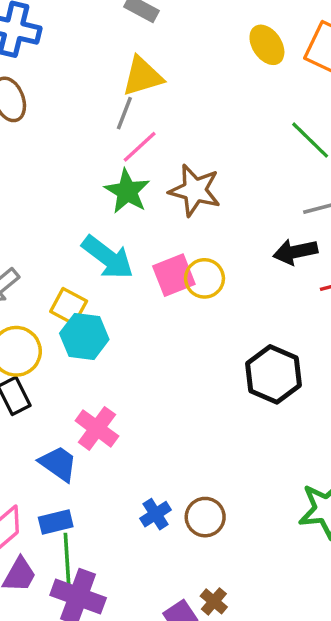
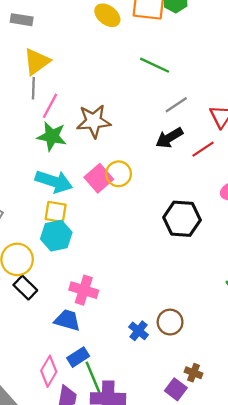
yellow square: (69, 306) -> (56, 212), moved

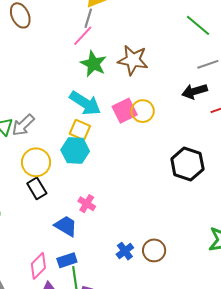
pink line: (50, 106) -> (83, 36), moved
pink cross: (84, 290) -> (87, 204), size x0.7

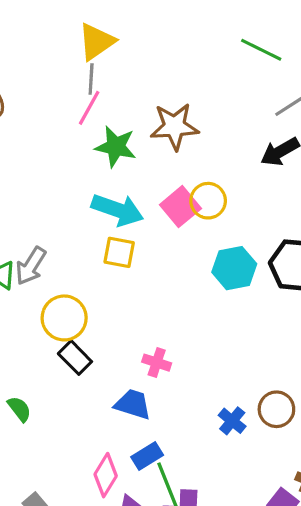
cyan hexagon: (75, 151) -> (234, 268), moved

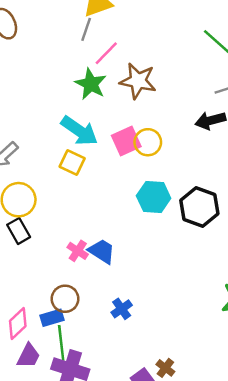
pink line: (89, 108) -> (106, 53), moved
blue trapezoid: (133, 404) -> (102, 251), moved
brown circle: (276, 409) -> (65, 299), moved

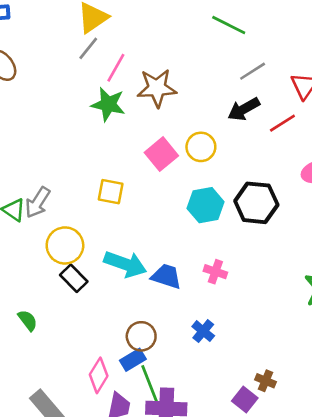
gray line: (86, 29) -> (88, 48), turned 35
cyan arrow: (79, 131) -> (125, 264), moved
yellow circle: (148, 142) -> (201, 147), moved
pink cross: (78, 251) -> (215, 272), moved

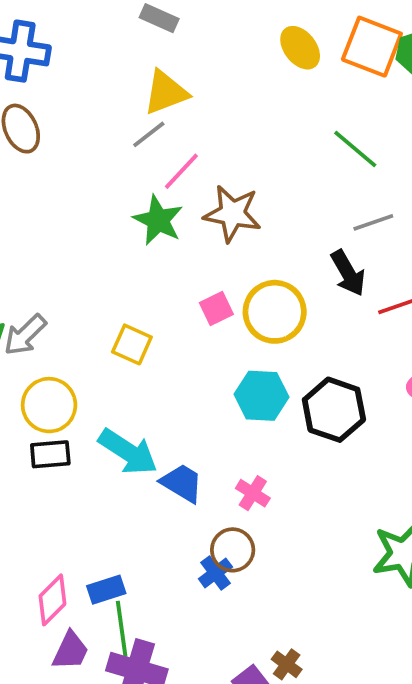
black arrow: (244, 109) -> (348, 273), turned -104
yellow circle: (201, 147) -> (275, 312), size x1.4
pink square: (161, 154) -> (216, 309), size x0.7
black rectangle: (74, 278) -> (50, 454), turned -64
brown circle: (141, 336) -> (233, 550), moved

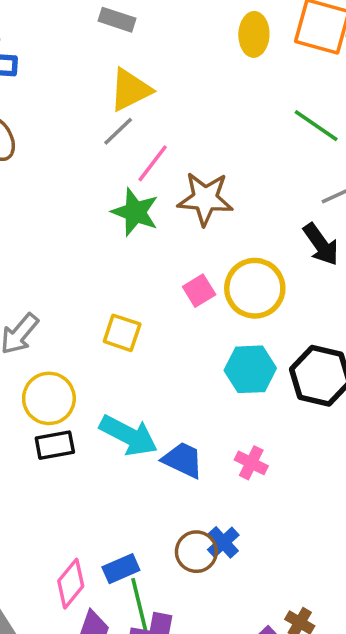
yellow ellipse: (300, 48) -> (254, 34), turned 45
brown circle: (233, 550) -> (196, 552), moved

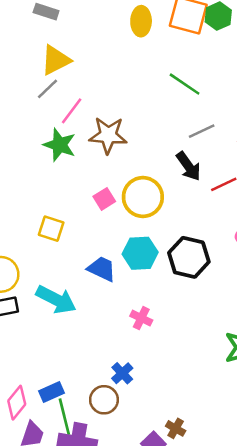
blue trapezoid: (183, 460) -> (102, 269), moved
brown circle: (196, 552) -> (104, 400), moved

